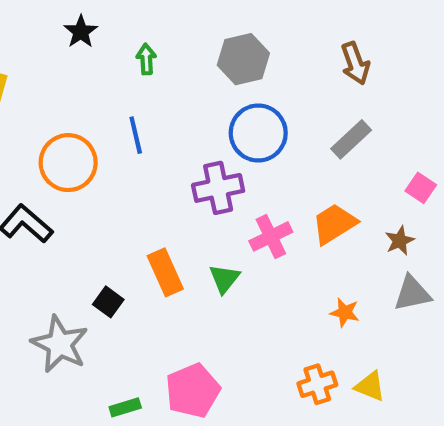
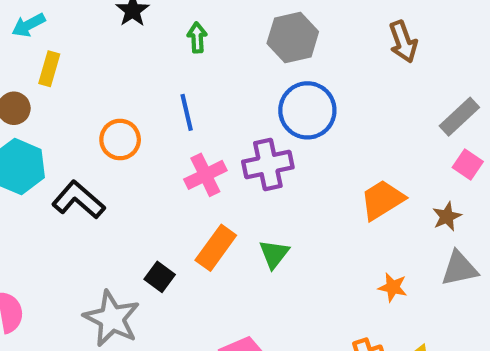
gray rectangle: (351, 139) -> (459, 117), moved
orange circle: (68, 163) -> (120, 140), size x0.7
pink cross: (271, 236) -> (205, 175), moved
orange rectangle: (165, 272) -> (216, 248), turned 60

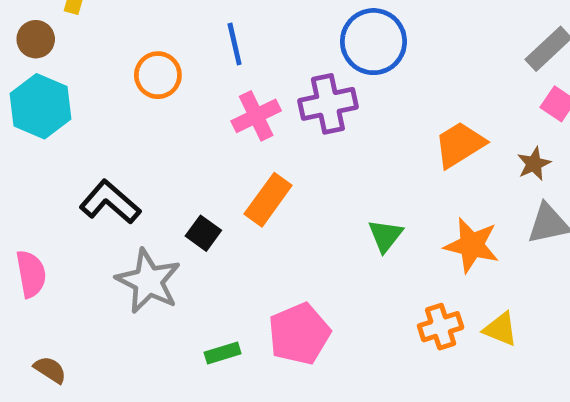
black L-shape: (78, 200) -> (110, 202), moved
green triangle: (274, 254) -> (385, 236), moved
orange star: (393, 287) -> (472, 245), size x1.6

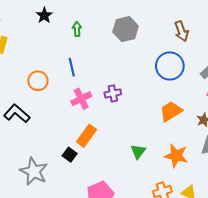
blue circle: (373, 42) -> (170, 66), moved
purple cross: (328, 104) -> (113, 93), size x0.7
black L-shape: (110, 202) -> (17, 113), moved
black square: (203, 233) -> (70, 155), moved

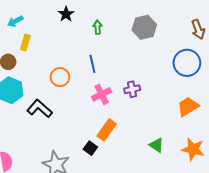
green triangle: (138, 151) -> (156, 145), turned -35

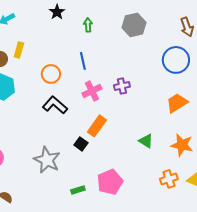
yellow rectangle: (25, 43) -> (19, 50), moved
black L-shape: (40, 109) -> (55, 105), moved

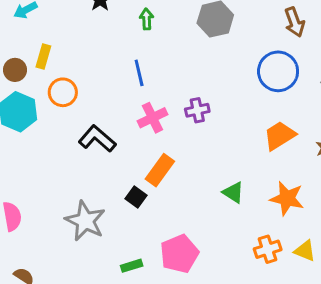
orange circle: (51, 74) -> (63, 92), moved

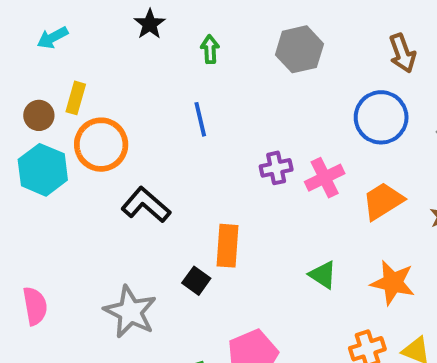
orange circle: (63, 92) -> (101, 145), size x1.4
pink cross: (152, 118) -> (325, 178), moved
orange rectangle: (160, 170) -> (227, 246), turned -32

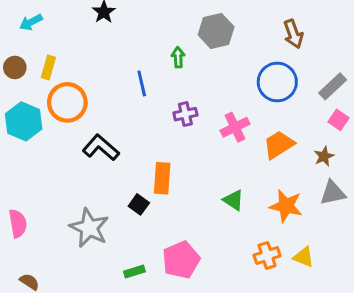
green arrow: (210, 49) -> (178, 57), moved
brown circle: (39, 115) -> (15, 67), moved
purple cross: (276, 168) -> (185, 114), moved

